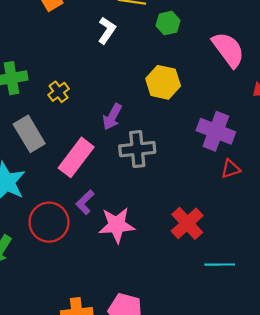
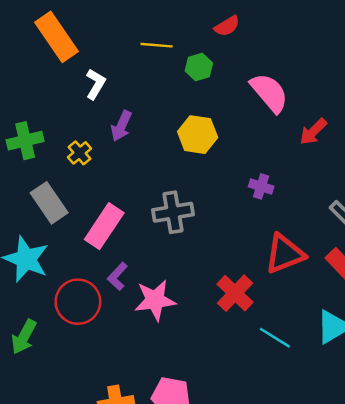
white L-shape: (107, 30) -> (96, 84), moved
purple arrow: (112, 117) -> (121, 126), moved
purple cross: (216, 131) -> (261, 186), size x0.6
red triangle: (231, 169) -> (285, 254), moved, size x1.8
cyan line: (220, 265) -> (275, 338), turned 36

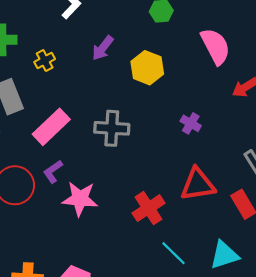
purple arrow: (121, 126) -> (103, 48), moved

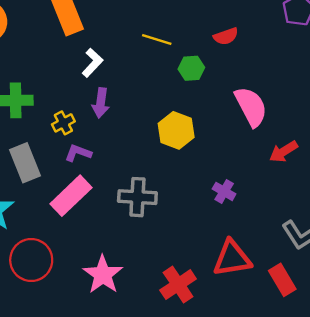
purple arrow: (103, 48) -> (101, 103), moved, turned -30
purple L-shape: (53, 172) -> (78, 153), moved, turned 55
pink star: (80, 199) -> (103, 275), turned 30

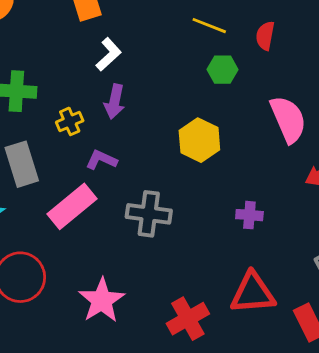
red semicircle: (226, 36) -> (265, 36), turned 115
yellow line: (157, 39) -> (209, 26), moved
purple L-shape: (78, 153) -> (101, 160), moved
purple cross: (224, 191) -> (249, 215), turned -30

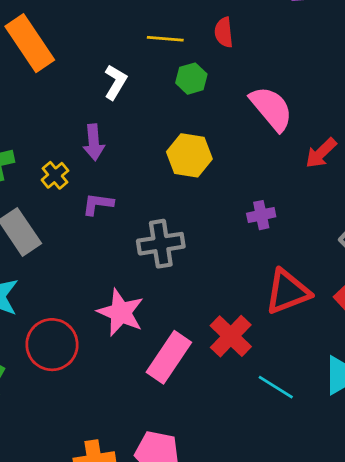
white L-shape: (109, 54) -> (115, 82), moved
pink rectangle: (72, 206) -> (169, 357), moved
pink star: (102, 300) -> (121, 312), moved

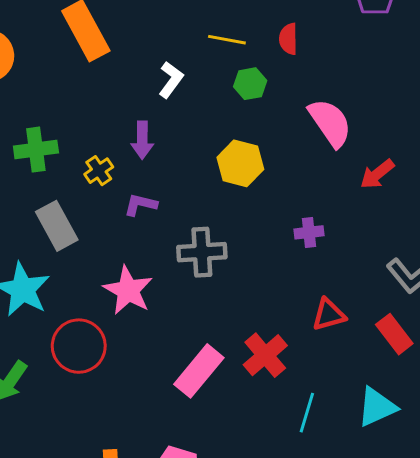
red triangle: (288, 292) -> (329, 315), size x0.7
pink star: (121, 312) -> (128, 290), moved
cyan line: (276, 387) -> (307, 413), turned 69

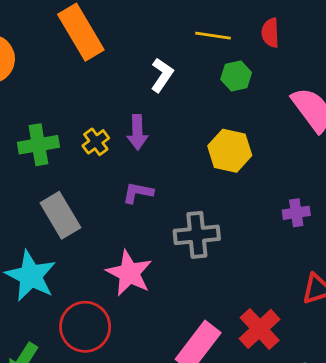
yellow cross: (99, 171) -> (96, 142), moved

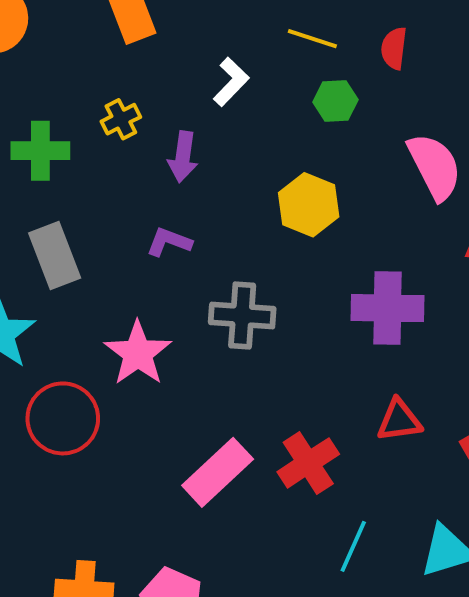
yellow cross: (96, 142) -> (121, 119), moved
purple cross: (296, 213) -> (388, 308), size x1.8

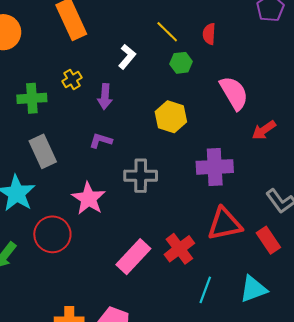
yellow line: (312, 39) -> (167, 32), turned 30
red triangle: (399, 420) -> (224, 224), size x1.5

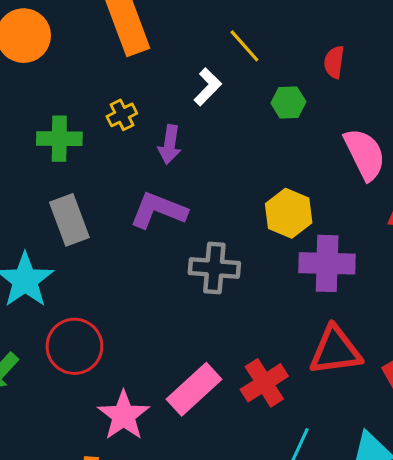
yellow line: (167, 32) -> (244, 46), moved
yellow hexagon: (171, 117) -> (289, 213), moved
purple L-shape: (101, 141) -> (158, 210), size x1.6
pink star: (89, 198) -> (124, 416), moved

